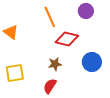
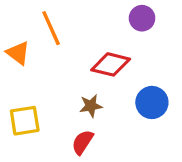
orange line: (50, 17) -> (51, 28), moved

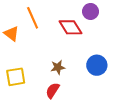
red diamond: (111, 64) -> (70, 27), moved, turned 45

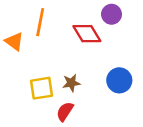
orange line: (33, 18) -> (40, 22), turned 35
yellow square: (16, 77) -> (41, 88), moved

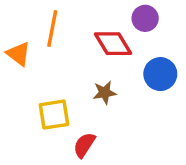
blue circle: (119, 80) -> (160, 74), moved
brown star: (71, 83) -> (105, 93), moved

